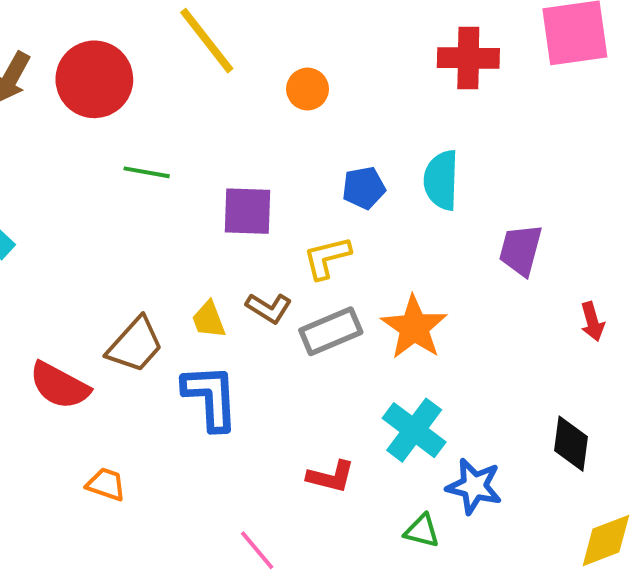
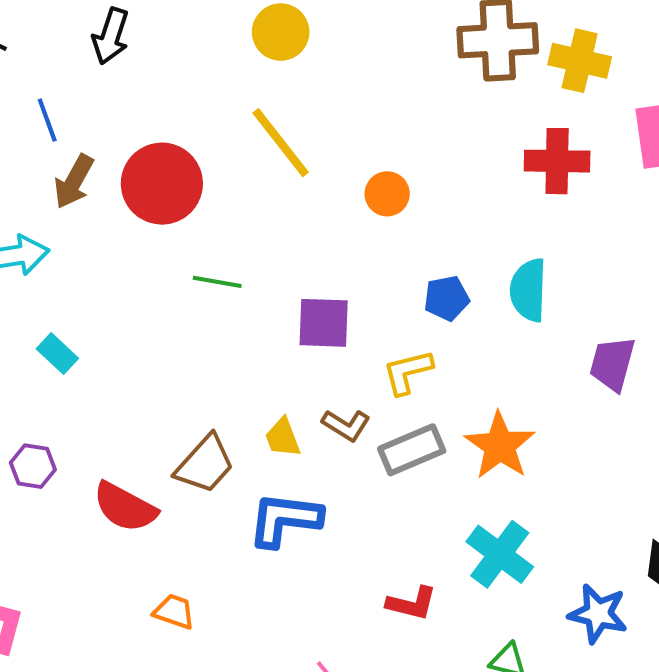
blue L-shape: (211, 397) -> (285, 519), turned -80
blue star: (474, 486) -> (598, 614), moved

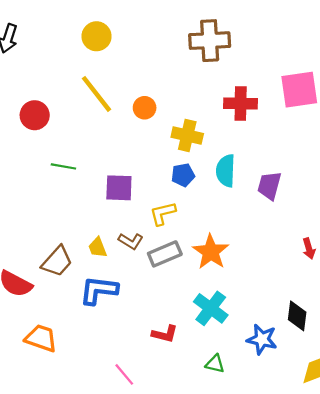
yellow cross: (580, 61) -> (187, 135), moved
red circle: (162, 184) -> (35, 115), size x0.7
orange circle: (387, 194) -> (145, 108), moved
purple trapezoid: (612, 364) -> (269, 186), moved
orange trapezoid: (174, 612) -> (41, 338), size x1.5

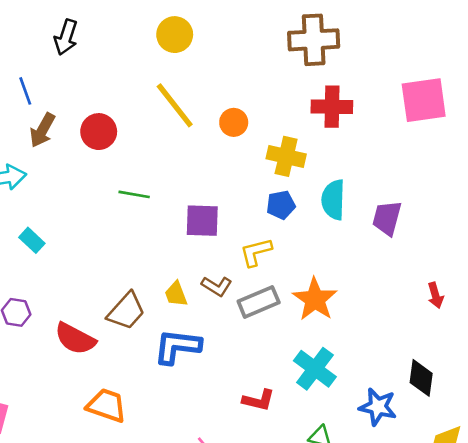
red cross: (241, 103) -> (332, 107), moved

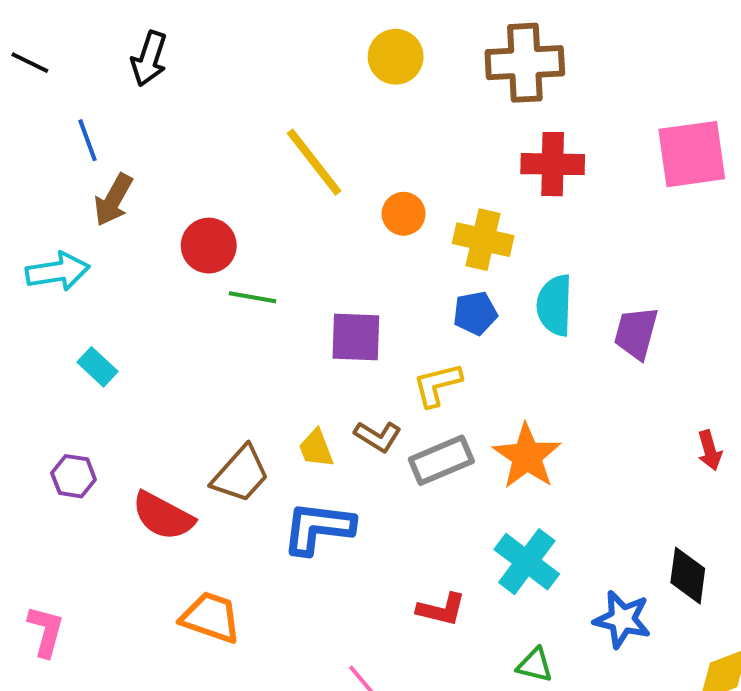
yellow circle: (175, 35) -> (396, 57), moved
orange circle: (234, 122) -> (404, 214), moved
red circle: (99, 132) -> (209, 246), moved

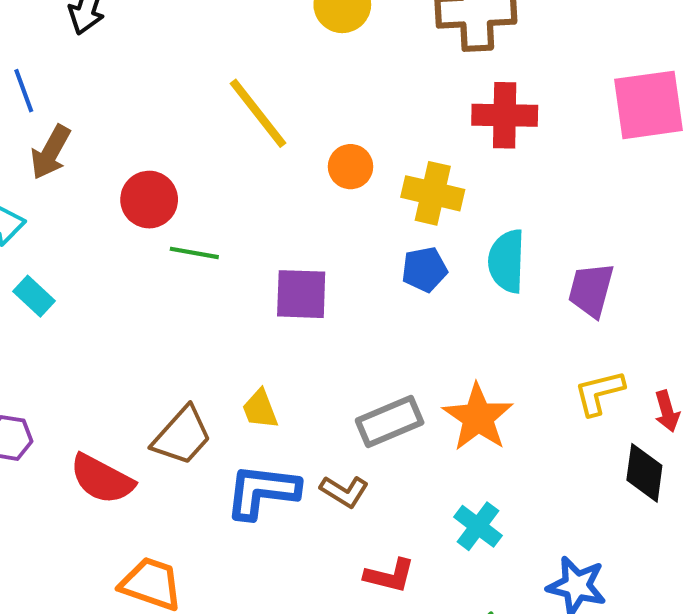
cyan rectangle: (97, 367) -> (34, 296), moved
yellow L-shape: (437, 385) -> (599, 393), moved
brown L-shape: (378, 436) -> (344, 491), moved
cyan cross: (527, 562) -> (478, 526), size x0.7
black diamond: (688, 576) -> (644, 473), moved

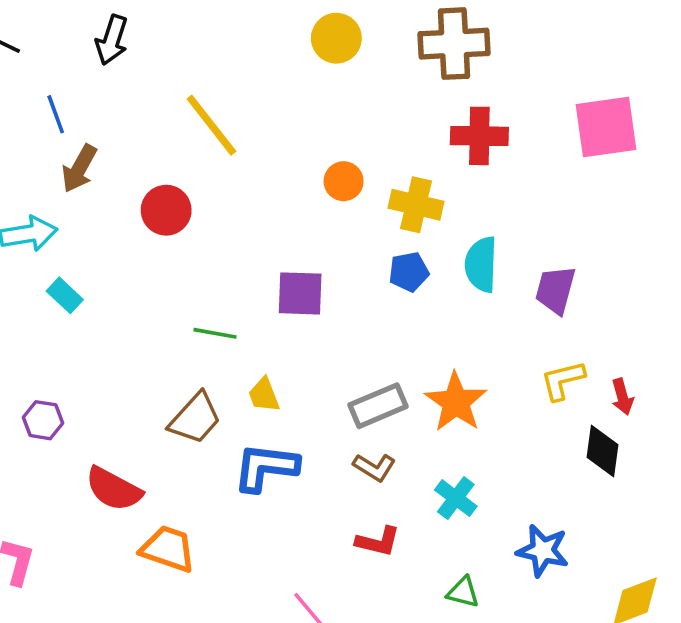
yellow line: (258, 113) -> (211, 125), moved
green line: (194, 253) -> (215, 333), moved
red semicircle: (102, 479) -> (114, 489), moved
brown L-shape: (344, 491) -> (374, 467), moved

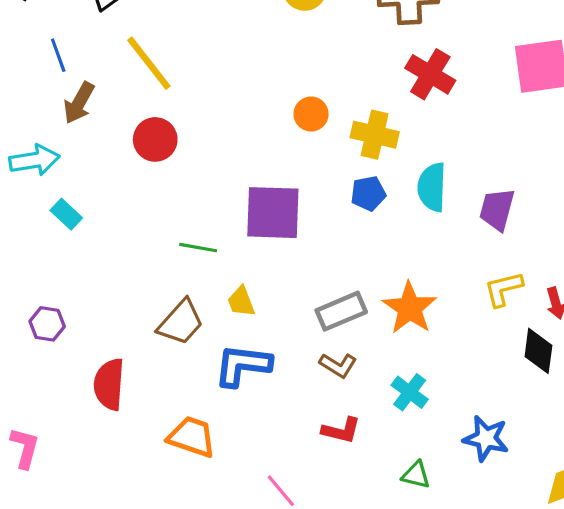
yellow line: (211, 125) -> (149, 63), moved
red cross: (479, 136) -> (430, 74), turned 30
purple square: (300, 293) -> (273, 213), size x1.4
red semicircle: (114, 489) -> (109, 384), turned 66
orange trapezoid: (168, 549) -> (192, 437), moved

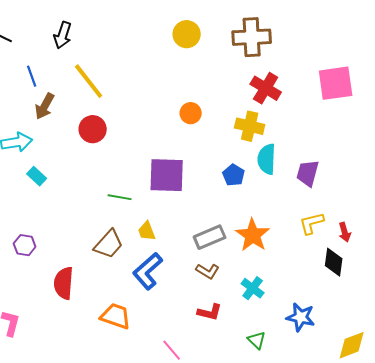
yellow cross: (375, 135) -> (250, 126), moved
blue pentagon: (368, 194) -> (234, 175), moved, turned -30
blue L-shape: (243, 365) -> (148, 271), turned -48
green triangle: (416, 475) -> (257, 340), turned 30

